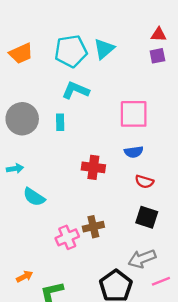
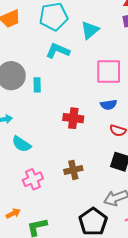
cyan triangle: (104, 49) -> (90, 30), moved
cyan rectangle: (60, 122) -> (37, 85), moved
pink cross: (67, 237) -> (33, 179), moved

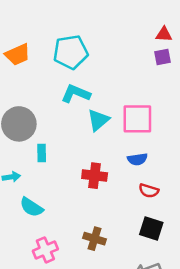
cyan triangle: (90, 30) -> (98, 120), moved
cyan rectangle: (37, 85) -> (42, 153), moved
brown cross: (73, 170) -> (95, 239), turned 30

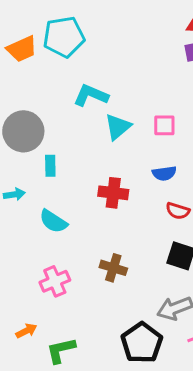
cyan pentagon: (71, 52) -> (64, 37), moved
pink square: (137, 119) -> (164, 125), size x0.6
cyan semicircle: (31, 207) -> (53, 221), moved

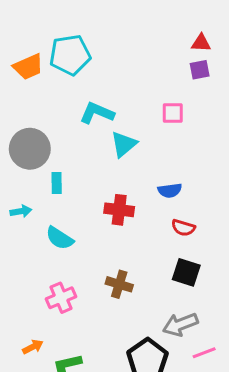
pink square: (164, 125) -> (173, 113), moved

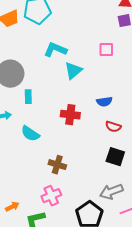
brown cross: (119, 284) -> (57, 165), moved
pink cross: (61, 298) -> (51, 196), moved

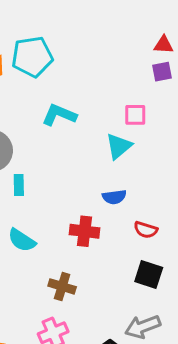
cyan triangle: (73, 71) -> (119, 146), moved
blue semicircle: (104, 102) -> (114, 197), moved
red cross: (70, 115) -> (84, 231), moved

